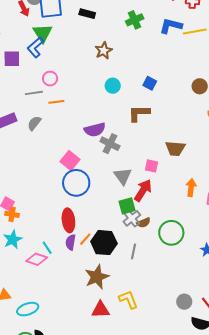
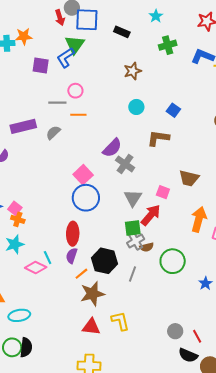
purple semicircle: (95, 130) -> (112, 148), turned -40
orange arrow: (191, 188) -> (199, 219), size x1.4
orange line: (85, 239) -> (81, 274), moved

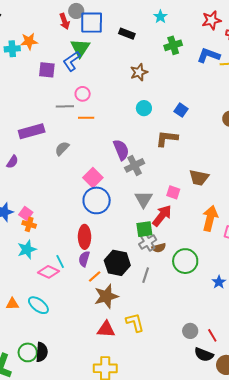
gray semicircle: (53, 133) -> (62, 148), moved
purple semicircle: (112, 148) -> (121, 150), turned -65
gray cross: (125, 164) -> (135, 165), turned 30
cyan ellipse: (19, 315) -> (38, 305), moved, turned 50

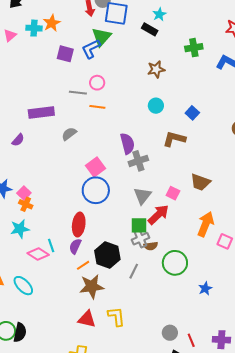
cyan star: (160, 17) -> (159, 14), moved
orange star: (29, 41) -> (52, 23), turned -30

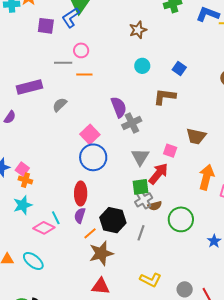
yellow L-shape: (116, 316) -> (151, 280), moved, turned 130

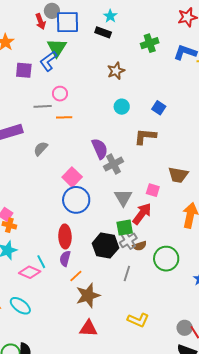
black hexagon: (113, 220) -> (105, 246), moved
gray circle: (185, 289) -> (185, 328), moved

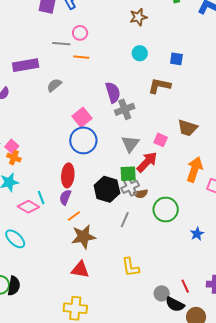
blue square: (159, 108) -> (176, 59), turned -32
yellow L-shape: (138, 320) -> (130, 267), turned 50
gray circle: (185, 328) -> (162, 293), moved

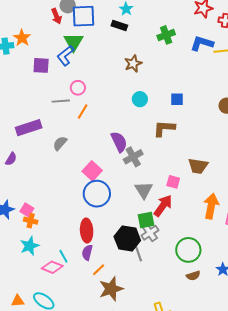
orange line: (81, 57) -> (83, 111), turned -56
brown semicircle: (141, 194) -> (193, 276), moved
gray line: (125, 220) -> (138, 254), moved, turned -35

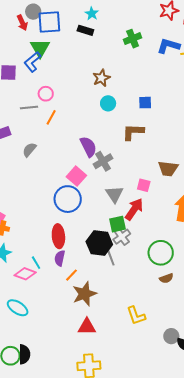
brown star: (133, 64) -> (101, 78), moved
pink square: (92, 171) -> (76, 176), moved

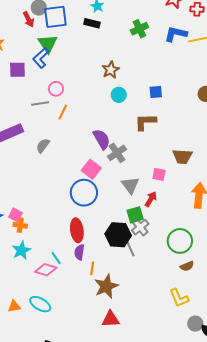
red arrow: (134, 209) -> (151, 199), size x0.7
orange line: (71, 275) -> (92, 268), turned -32
yellow L-shape: (136, 316) -> (179, 298), moved

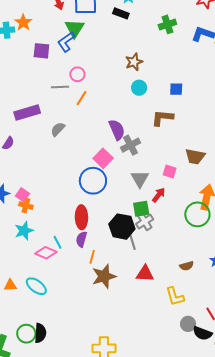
green circle: (180, 241) -> (197, 214), moved
red triangle: (110, 319) -> (145, 274), moved

